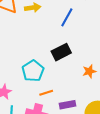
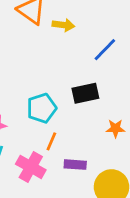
orange line: (46, 93) -> (51, 141), turned -64

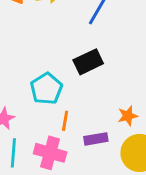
orange star: (115, 128) -> (128, 116), moved

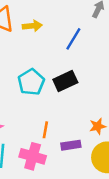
cyan pentagon: (46, 89) -> (31, 82), moved

